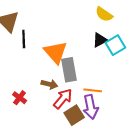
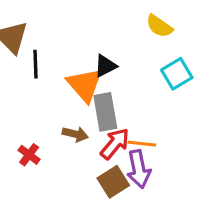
black triangle: (100, 40) -> (105, 66), moved
red arrow: (63, 99) -> (115, 144), moved

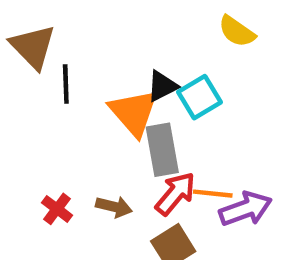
cyan square: (177, 74) -> (199, 97), moved
brown arrow: (75, 134) -> (114, 207), moved
purple arrow: (139, 169) -> (246, 209), moved, turned -99

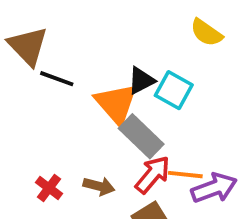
black line: (66, 84) -> (57, 79), turned -68
cyan square: (199, 97) -> (174, 90), turned -30
gray rectangle: (162, 150) -> (141, 136), turned -36

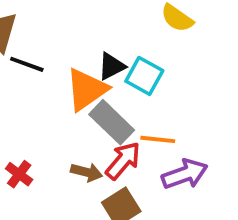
orange triangle: (116, 104) -> (87, 89), turned 36
orange line: (185, 175) -> (158, 139), moved
brown arrow: (99, 186) -> (87, 172), moved

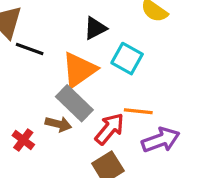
black triangle: (112, 66) -> (95, 28), moved
gray rectangle: (112, 122) -> (74, 103), moved
brown arrow: (87, 172) -> (58, 124), moved

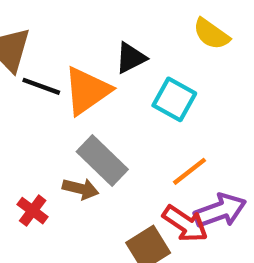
orange triangle: (79, 70) -> (87, 91), moved
orange line: (138, 111) -> (190, 171), turned -44
red arrow: (110, 129) -> (185, 224), moved, turned 84

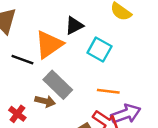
black line: (41, 86) -> (22, 60), moved
orange line: (190, 171) -> (108, 91), turned 45

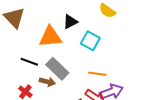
orange triangle: (49, 44) -> (50, 37), turned 30
black line: (22, 60) -> (29, 62), moved

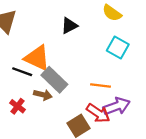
orange triangle: (50, 37) -> (37, 58), moved, turned 30
cyan square: (90, 41) -> (118, 48), moved

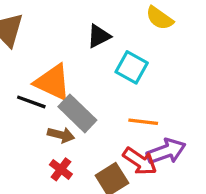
cyan square: (118, 48) -> (132, 67), moved
red cross: (18, 106) -> (61, 169), moved

